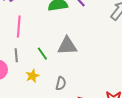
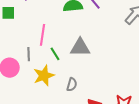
pink line: (19, 26) -> (43, 35), moved
yellow star: (32, 76) -> (44, 76), size x1.5

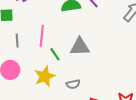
gray line: (29, 54) -> (17, 40), moved
gray semicircle: (72, 85) -> (73, 84), turned 64

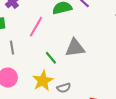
pink line: (42, 36) -> (36, 27), moved, turned 30
gray semicircle: (73, 84) -> (64, 88), moved

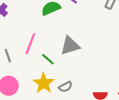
pink line: (36, 27) -> (30, 44), moved

